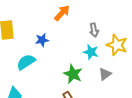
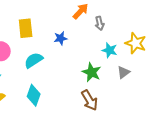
gray arrow: (94, 30) -> (100, 23), moved
cyan semicircle: (26, 62) -> (34, 60), moved

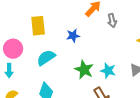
cyan star: (110, 50) -> (108, 71), moved
green star: (92, 72) -> (84, 70), moved

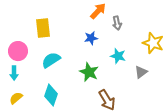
blue star: (73, 36) -> (91, 38), moved
cyan star: (108, 71) -> (118, 56), moved

